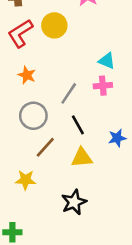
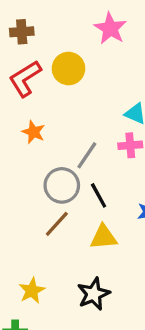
gray circle: (33, 116) -> (62, 185), moved
yellow star: (26, 180) -> (32, 291), moved, turned -30

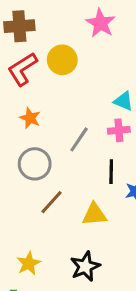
brown cross: (22, 32) -> (19, 26), size x1.4
gray circle: (62, 185) -> (35, 164), moved
black line: (99, 195) -> (111, 172), moved, turned 30

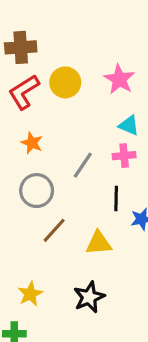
pink star: (100, 23) -> (119, 79), moved

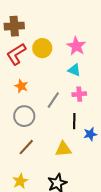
cyan triangle: (129, 125) -> (74, 70), moved
brown line: (54, 230) -> (26, 147), moved

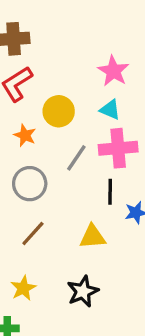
yellow circle: (42, 48) -> (59, 111), moved
pink cross: (79, 94) -> (118, 148), size x1.6

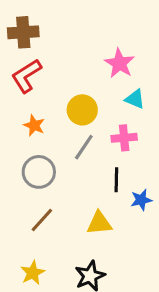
cyan triangle: (110, 110) -> (135, 99), moved
yellow circle: (59, 111) -> (82, 110), moved
pink cross: (118, 148) -> (124, 138), size x0.7

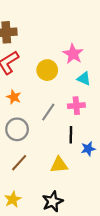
yellow circle: (82, 110) -> (47, 70), moved

